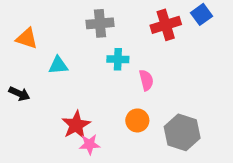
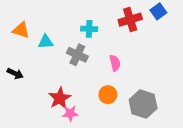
gray cross: (100, 23) -> (77, 55), moved, turned 30
cyan cross: (118, 59) -> (89, 29), moved
cyan triangle: (58, 65) -> (46, 42), moved

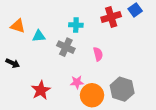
orange circle: (108, 95) -> (92, 95), moved, size x1.5
red star: (60, 98) -> (41, 90), moved
pink star: (70, 113) -> (77, 82), moved

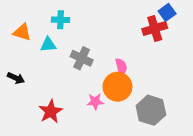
red cross: (111, 17) -> (155, 28), moved
cyan cross: (76, 25) -> (61, 20), moved
orange circle: (92, 95) -> (117, 87), moved

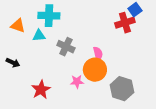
cyan cross: (61, 20) -> (49, 16), size x1.5

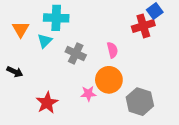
orange triangle: (18, 26) -> (21, 29), turned 42
cyan triangle: (39, 36) -> (45, 41), turned -40
pink semicircle: (98, 54) -> (112, 50), moved

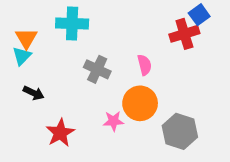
cyan triangle: (45, 41) -> (22, 56), moved
black arrow: (15, 72) -> (34, 93), moved

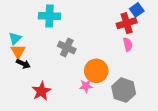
orange triangle: (26, 38) -> (18, 52), moved
pink semicircle: (144, 65) -> (128, 44), moved
pink star: (113, 121) -> (86, 86), moved

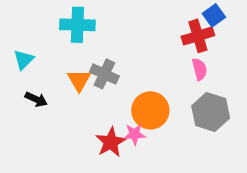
orange triangle: (18, 52) -> (79, 80), moved
gray hexagon: (124, 90) -> (211, 112), moved
red star: (41, 91) -> (111, 142), moved

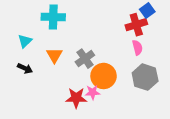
cyan triangle: (24, 60) -> (25, 41), moved
gray cross: (104, 74) -> (85, 59), moved, turned 30
red star: (111, 142) -> (76, 98), turned 30

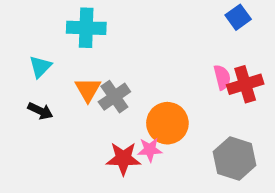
red cross: (136, 25) -> (245, 84), moved
gray cross: (85, 59) -> (114, 97), moved
gray hexagon: (145, 77) -> (235, 158), moved

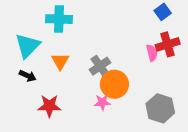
cyan triangle: (40, 67) -> (28, 46), size x1.6
red cross: (245, 84) -> (168, 44), moved
gray cross: (114, 97) -> (100, 66), moved
red star: (123, 158) -> (49, 106), moved

